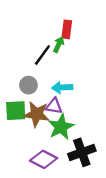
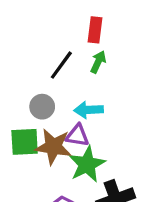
green arrow: (59, 45) -> (98, 62), moved

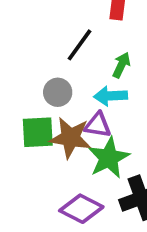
green arrow: (98, 62) -> (121, 65), moved

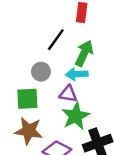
green arrow: (121, 65) -> (84, 53), size x1.5
brown star: (70, 138) -> (29, 131), moved

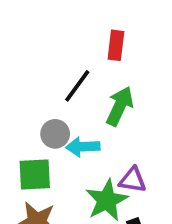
cyan arrow: (77, 74) -> (83, 147), moved
purple triangle: (68, 94) -> (133, 180), moved

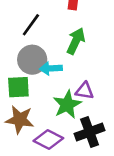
black line: (77, 86) -> (31, 25), moved
gray circle: (55, 134) -> (32, 60), size x1.5

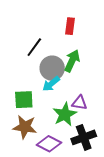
gray circle: (32, 60) -> (52, 68), moved
cyan arrow: (51, 68) -> (51, 84), turned -36

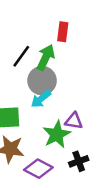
green arrow: (72, 61) -> (46, 57), moved
black cross: (84, 137) -> (79, 161), size x0.7

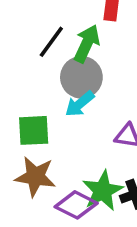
green star: (57, 134) -> (103, 191), moved

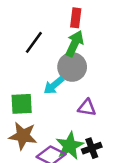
green arrow: (87, 44) -> (75, 44), moved
gray circle: (81, 77) -> (72, 67), moved

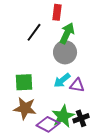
red rectangle: (76, 18) -> (57, 12), moved
cyan arrow: (54, 85) -> (62, 80), moved

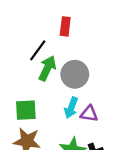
green arrow: (67, 33) -> (47, 68), moved
cyan arrow: (62, 80) -> (71, 108), turned -30

